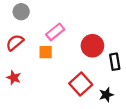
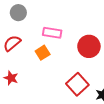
pink rectangle: (55, 32) -> (52, 33), turned 48
orange square: (46, 52) -> (43, 53), turned -32

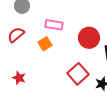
red star: (11, 78) -> (19, 78), moved

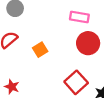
pink rectangle: (54, 25) -> (79, 17), moved

